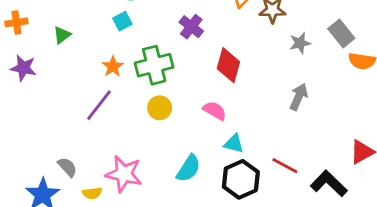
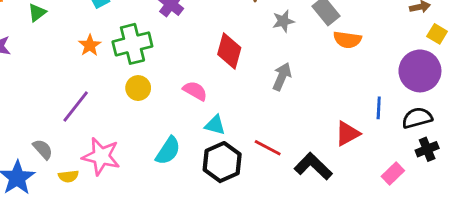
red diamond: (228, 65) -> (229, 51), moved
purple line: (99, 105) -> (76, 107), moved

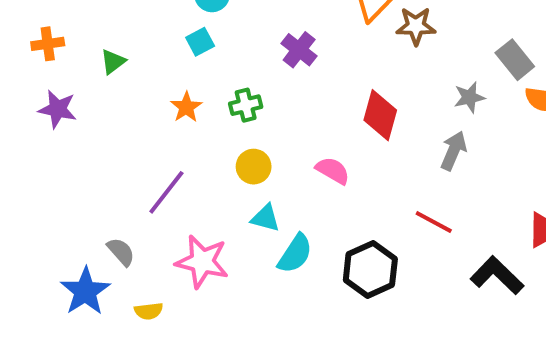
gray star: (283, 21) -> (469, 97), moved
green cross: (132, 44) -> (246, 105), size x0.6
cyan triangle: (215, 125) -> (265, 218), moved
red line: (268, 148) -> (434, 222), moved
yellow semicircle: (68, 176) -> (149, 311), moved

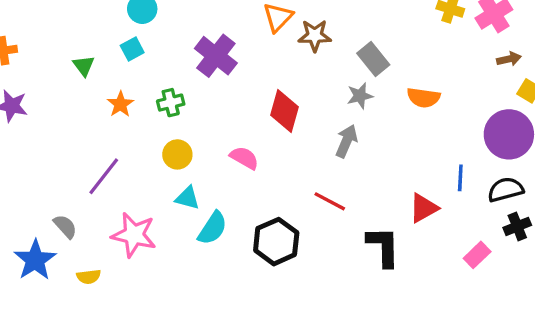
purple cross: (299, 50) -> (216, 56), size x1.4
gray rectangle: (515, 60) -> (373, 59), moved
green triangle: (113, 62) -> (84, 66), moved, turned -30
black L-shape: (497, 275) -> (383, 247), turned 45

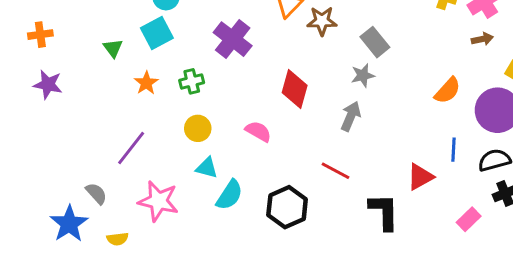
cyan square: (132, 49) -> (157, 33), size x1.5
brown arrow: (509, 59) -> (482, 39), moved
orange semicircle: (424, 98) -> (448, 91), moved, turned -56

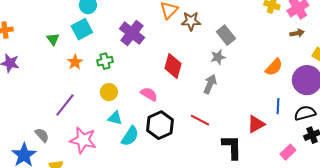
black hexagon: (287, 207) -> (160, 125), moved

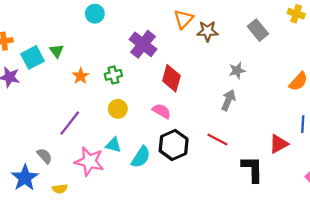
cyan square: (82, 29) -> (32, 57), moved
gray rectangle: (226, 35) -> (258, 30), moved
red diamond: (173, 66) -> (171, 78), moved
cyan triangle: (115, 118) -> (113, 145), moved

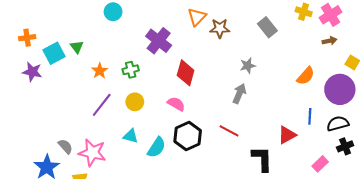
purple line: (70, 123) -> (102, 105), moved
pink star: (89, 161) -> (92, 153), moved

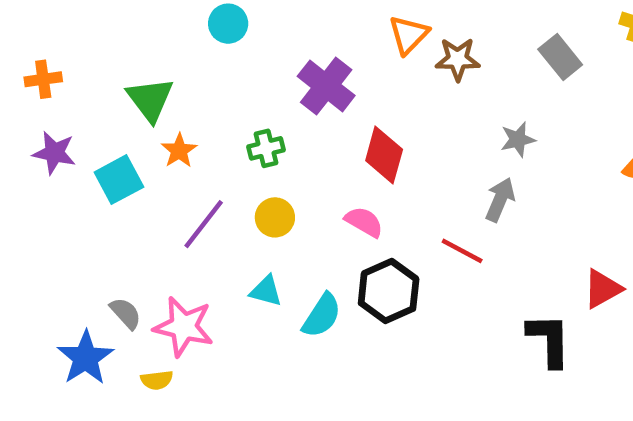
green triangle: (77, 47) -> (150, 99), size x1.6
cyan square: (54, 53) -> (119, 180), moved
orange star: (100, 71) -> (179, 151), moved
red line: (229, 131) -> (462, 251), moved

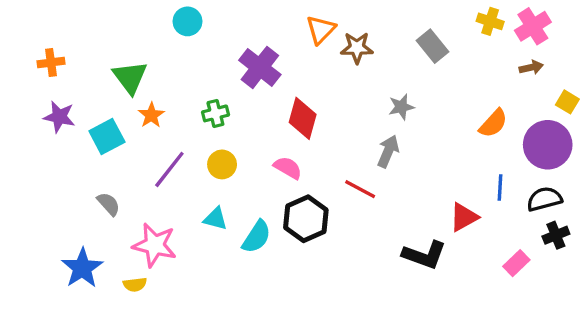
gray semicircle: (126, 313) -> (109, 204), moved
black L-shape: (549, 340) -> (424, 255), turned 111

